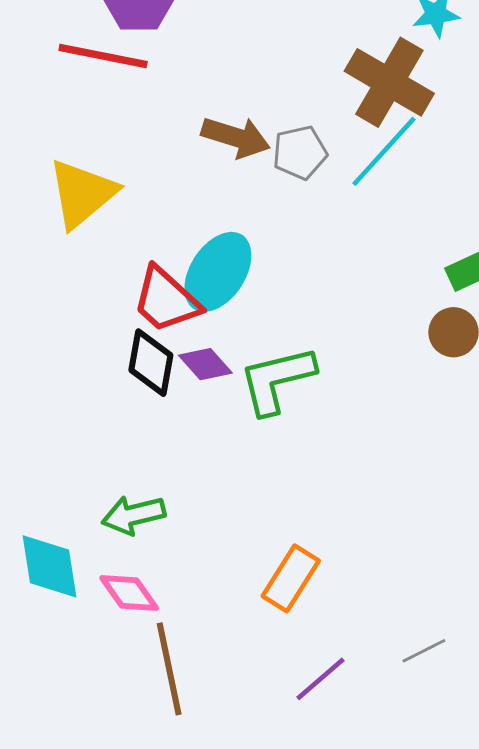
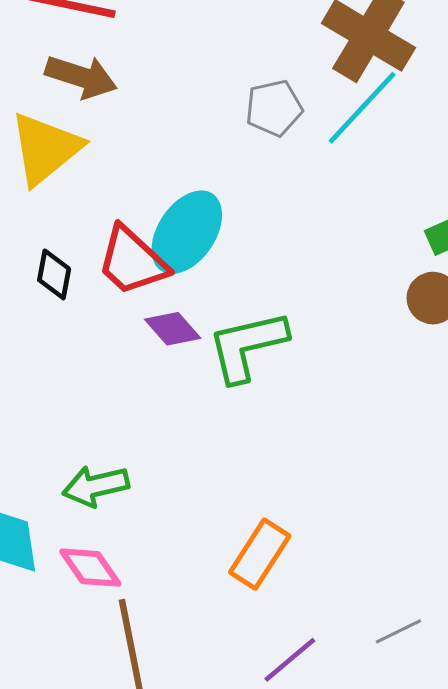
brown arrow: (236, 137) -> (81, 77), moved
black diamond: (151, 363) -> (54, 274), moved, size x0.7

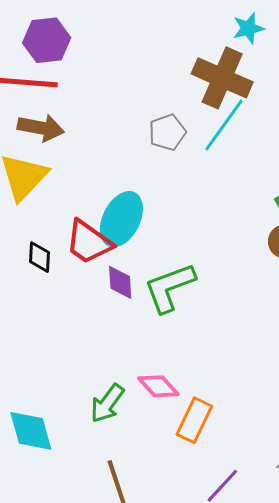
purple diamond: (173, 329) -> (120, 282), turned 45
green arrow: (96, 486) -> (107, 403), moved, turned -33
pink diamond: (90, 568) -> (158, 386), moved

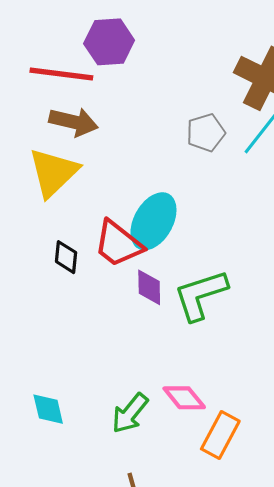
purple hexagon: (47, 40) -> (109, 42), moved
cyan diamond: (31, 431) -> (48, 409), moved, size x0.7

